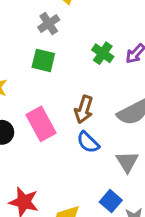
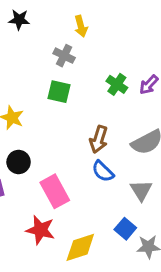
gray cross: (49, 24) -> (64, 56), turned -30
pink rectangle: (41, 124) -> (55, 191), moved

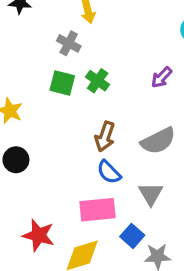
green cross: (117, 84) -> (98, 81), moved
pink rectangle: (55, 191) -> (97, 210), moved, turned -68

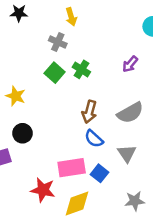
green square: (62, 83) -> (55, 73), turned 30
pink rectangle: (97, 210) -> (72, 168), moved
blue square: (132, 236) -> (100, 173), moved

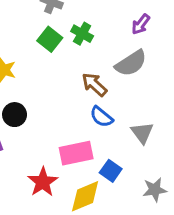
brown arrow: (89, 112) -> (94, 84), turned 120
gray semicircle: (130, 113) -> (131, 63), moved
blue square: (100, 173) -> (111, 171), moved
red star: (43, 190) -> (43, 182), turned 30

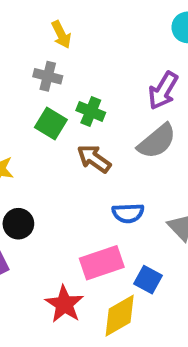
purple arrow: (141, 24) -> (163, 91), size x1.4
brown arrow: (94, 84) -> (94, 159), moved
blue semicircle: (101, 117) -> (128, 213), turned -35

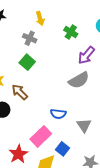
green cross: (91, 111) -> (71, 32), moved
brown arrow: (94, 159) -> (20, 92), moved
pink rectangle: (102, 263) -> (41, 136), turned -35

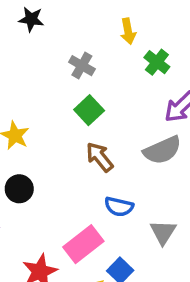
yellow arrow: (40, 18) -> (128, 31), moved
green square: (27, 62) -> (89, 110), moved
brown arrow: (20, 92) -> (100, 157), moved

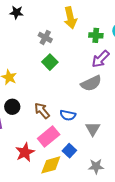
yellow arrow: (128, 31) -> (70, 18), size x1.5
green cross: (157, 62) -> (96, 35), moved, turned -32
brown arrow: (100, 157) -> (42, 111), moved

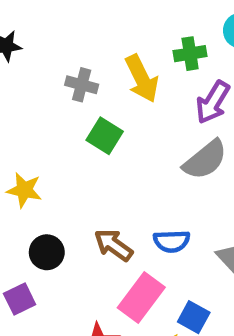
yellow arrow: (70, 18) -> (142, 79), moved

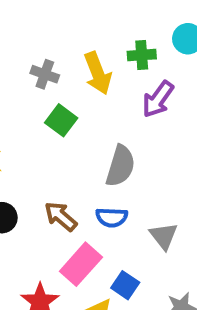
gray semicircle: (205, 160) -> (120, 166), moved, turned -39

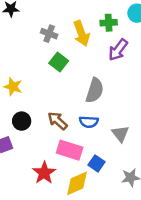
pink rectangle: (81, 264) -> (70, 150), turned 65

